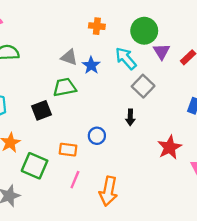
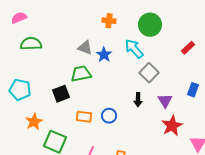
purple triangle: (162, 51) -> (165, 101), moved
orange rectangle: (68, 150) -> (84, 117), moved

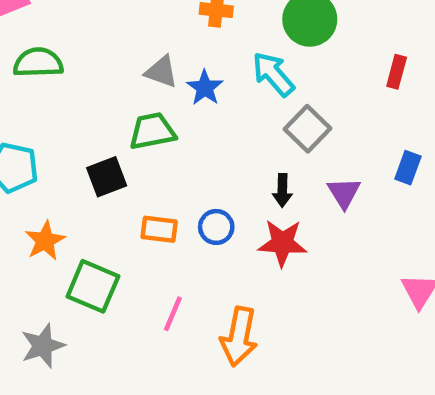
red rectangle: (188, 48) -> (397, 72), turned -32
red star: (172, 126) -> (282, 243), moved, turned 30

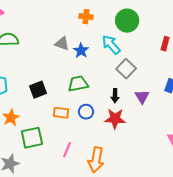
green trapezoid: (152, 131) -> (78, 84), moved
green square: (93, 286) -> (32, 138), turned -35

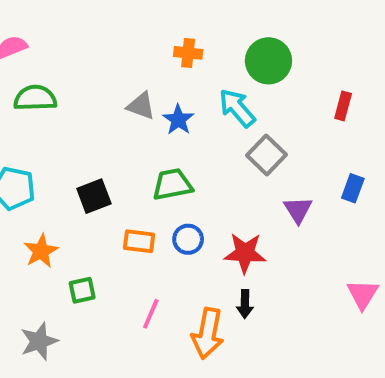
black arrow: (115, 96) -> (245, 304), moved
green square: (32, 138) -> (82, 290), size x0.6

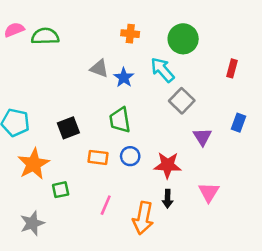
green semicircle: (35, 98) -> (45, 36), moved
green trapezoid: (172, 184) -> (120, 120), turned -88
orange star: (41, 251) -> (34, 164), size x1.4
pink triangle: (363, 294) -> (209, 192), moved

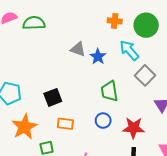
orange cross: (130, 34) -> (115, 21), moved
green trapezoid: (120, 120) -> (109, 91), moved
orange rectangle: (98, 157) -> (65, 124), moved

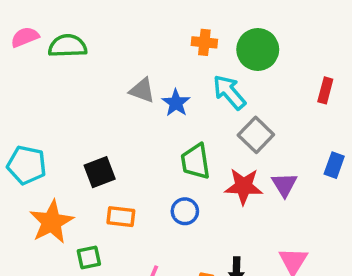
red star: (133, 128) -> (244, 186), moved

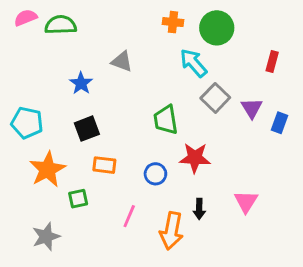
blue star: (176, 103) -> (81, 83), moved
purple triangle: (284, 185) -> (252, 108), moved
red star: (244, 186) -> (195, 158), moved
blue circle: (185, 211) -> (155, 174), moved

